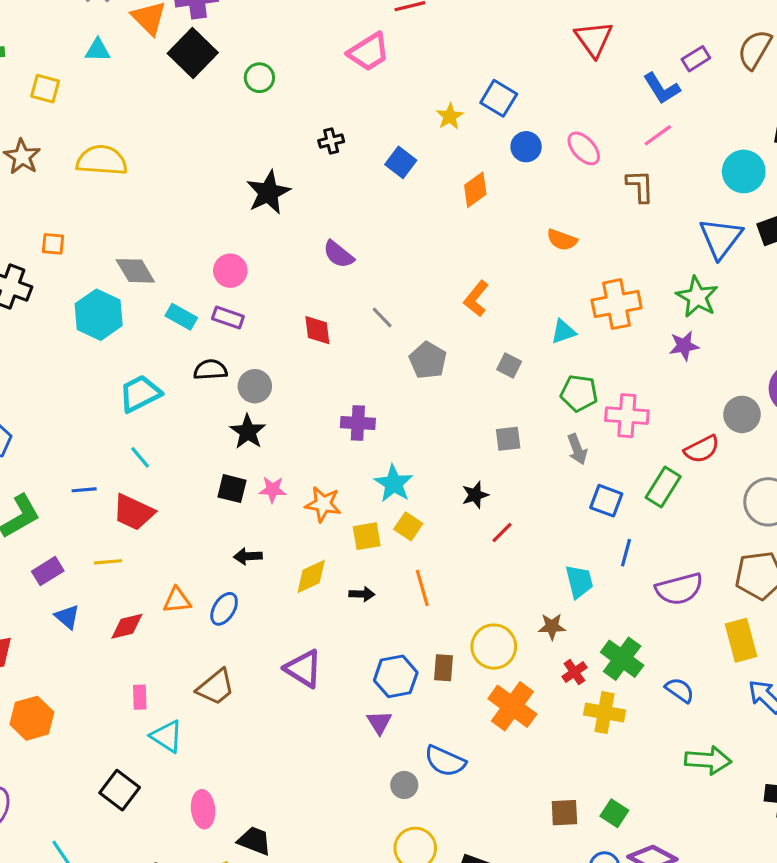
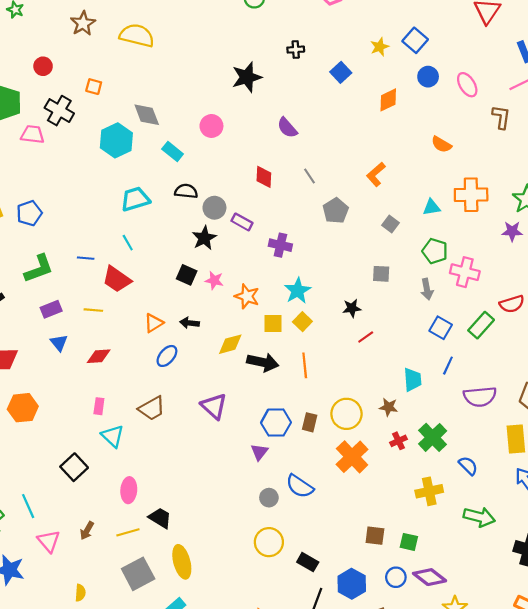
purple rectangle: (228, 317) -> (242, 222), moved
black arrow: (362, 594) -> (263, 362), size x1.8
orange triangle: (177, 600) -> (154, 323), moved, turned -36
yellow cross: (605, 713) -> (429, 491), moved, turned -32
green square: (614, 813) -> (409, 542), turned -30

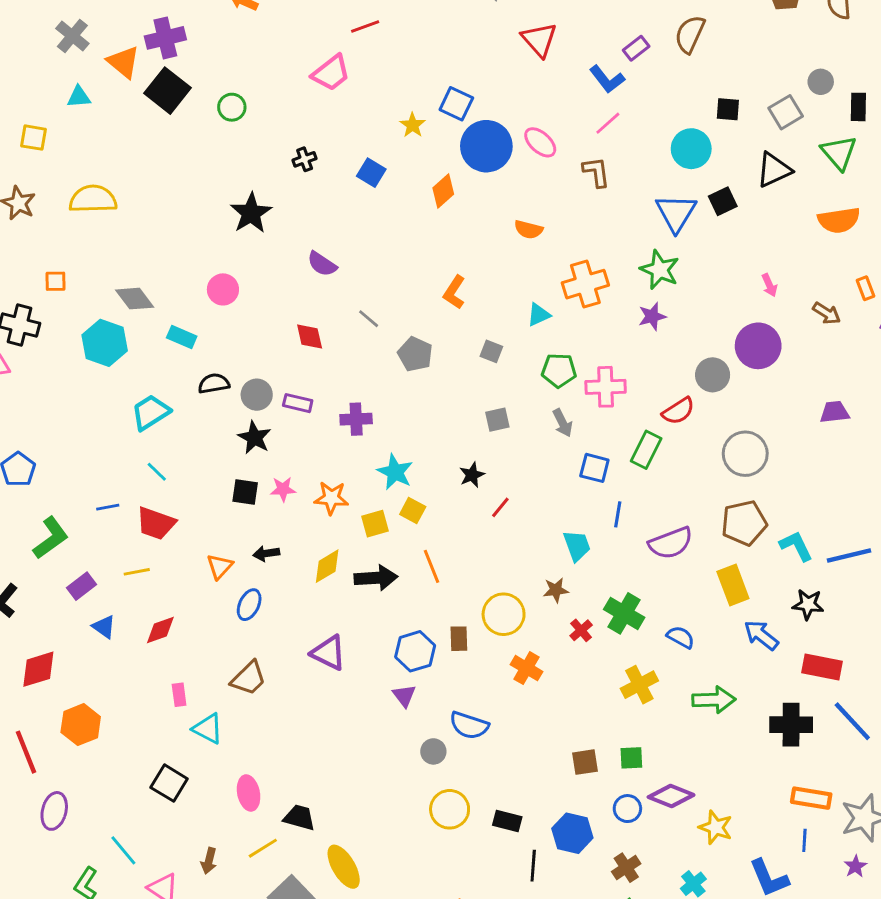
blue circle: (428, 77) -> (486, 146), size x1.8
orange cross: (352, 457) -> (527, 668), size x0.7

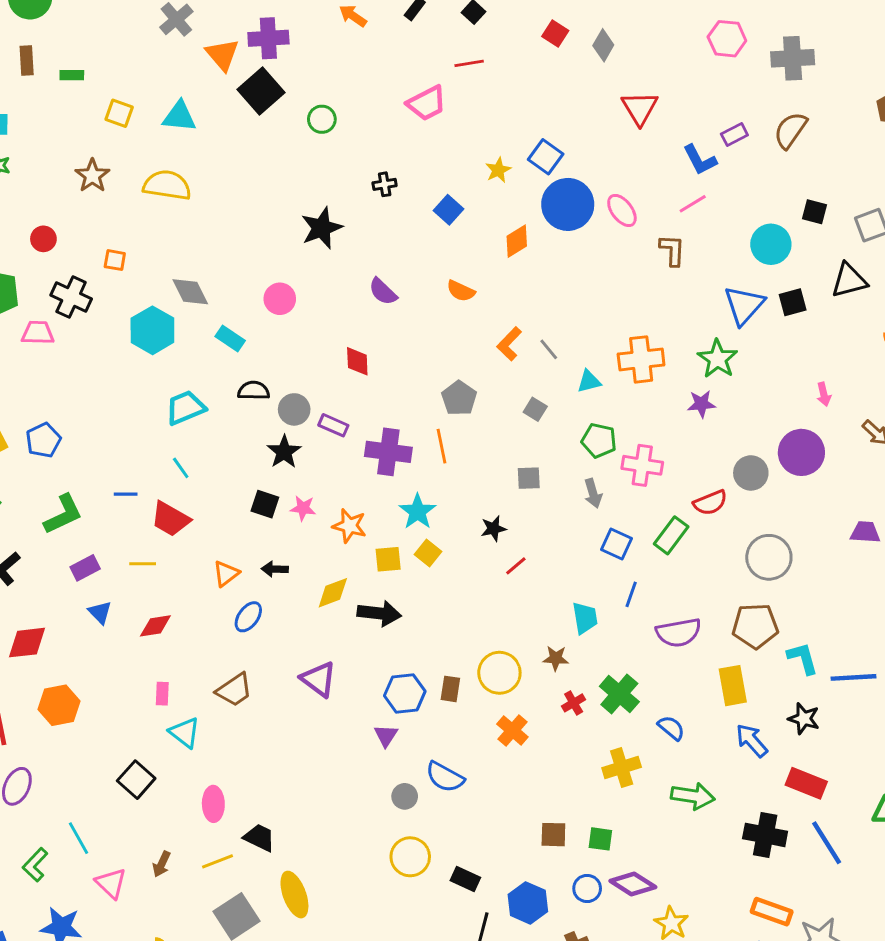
cyan triangle: (79, 97) -> (179, 116), moved, size x1.4
orange semicircle: (529, 229) -> (461, 291), moved
gray line: (369, 319) -> (549, 349), moved
purple cross: (356, 419) -> (388, 452), size x1.4
orange line: (432, 566) -> (442, 446), moved

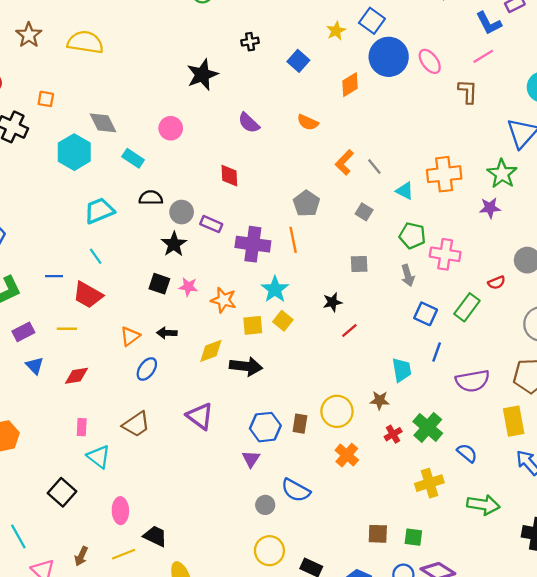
cyan triangle: (589, 381) -> (405, 191), turned 42
red semicircle: (710, 503) -> (497, 283), size x0.7

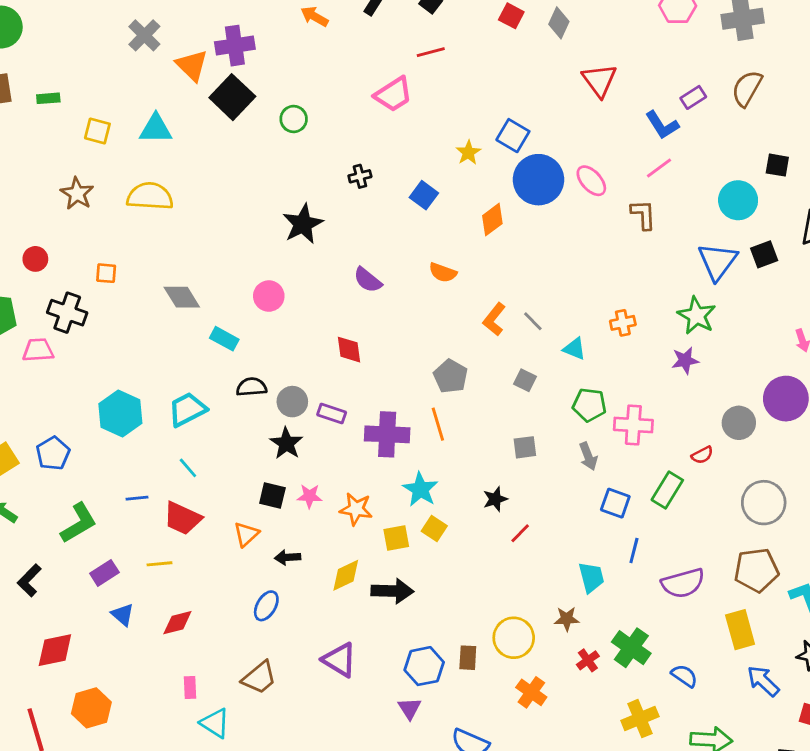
cyan hexagon: (74, 152) -> (120, 414), moved
orange cross: (444, 174) -> (623, 323), size x0.6
orange triangle: (130, 336) -> (246, 534), moved

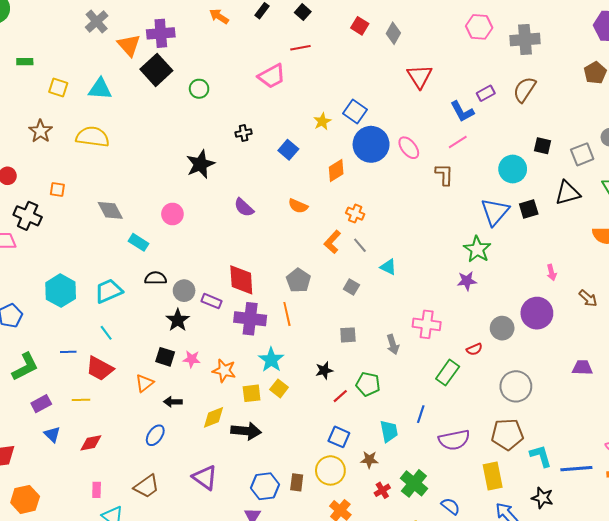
orange cross: (623, 323) -> (355, 214), moved, turned 30
red diamond: (349, 350) -> (241, 280), moved, size x1.5
green pentagon: (589, 405) -> (368, 384), moved
blue square: (615, 503) -> (339, 437), moved

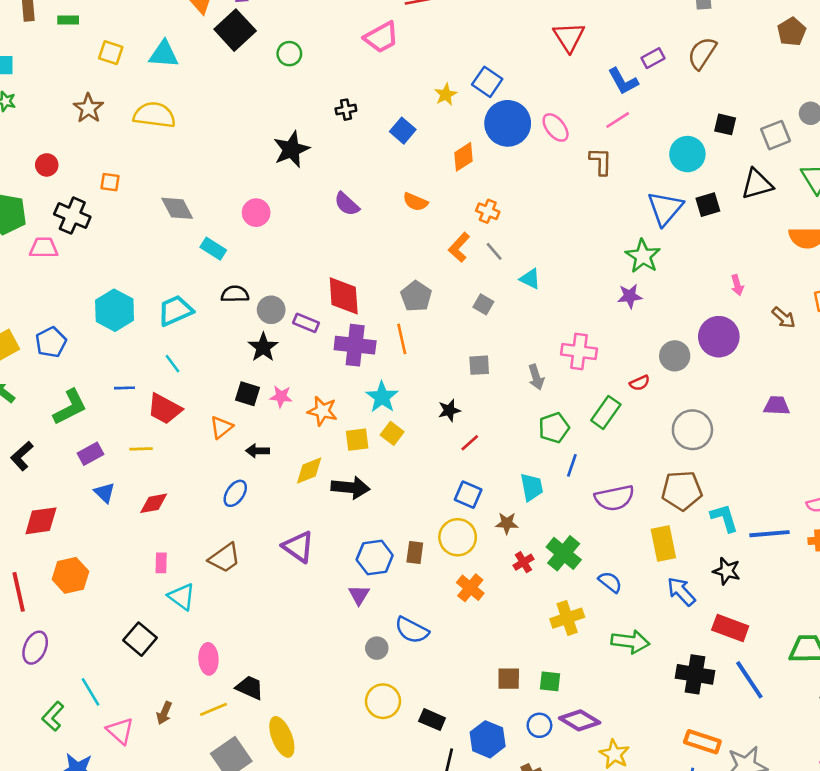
green pentagon: (368, 384) -> (554, 428), moved, turned -30

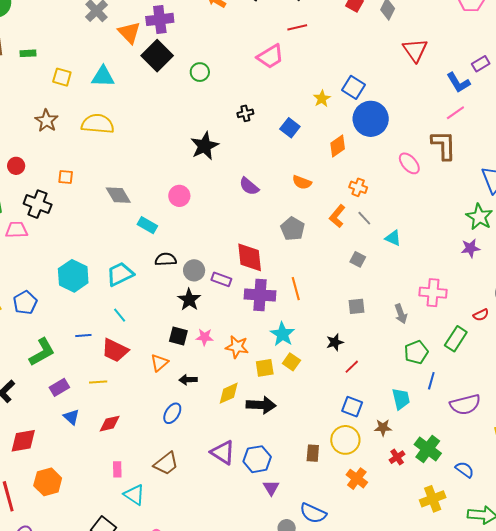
pink ellipse: (556, 127) -> (409, 163), moved
brown L-shape: (601, 161) -> (444, 145), size x1.4
gray pentagon: (416, 296) -> (293, 229), moved
blue hexagon: (375, 558) -> (257, 459), moved

